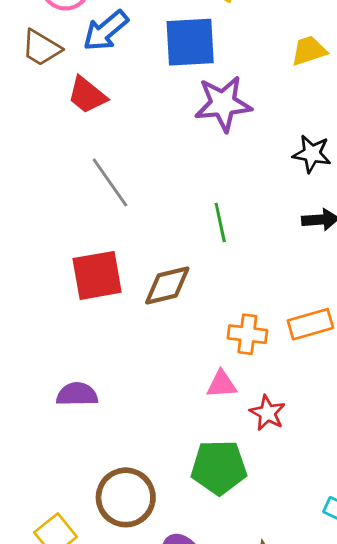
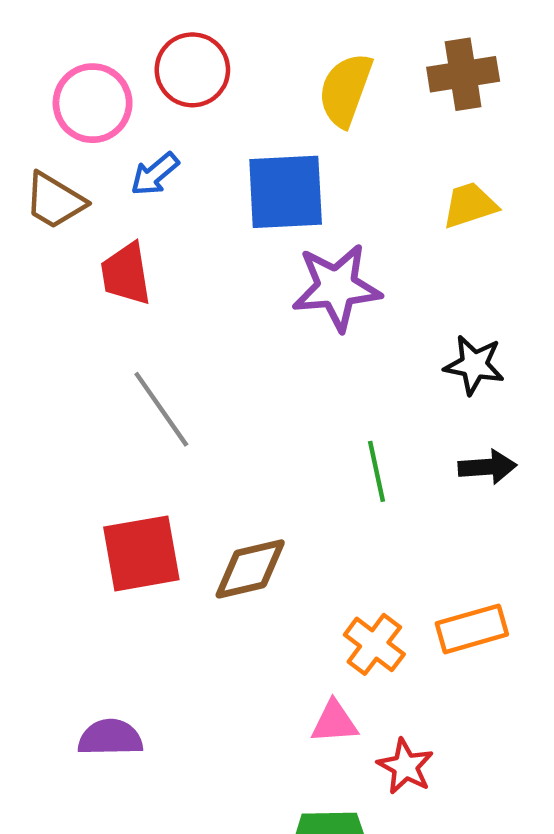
blue arrow: (106, 31) -> (155, 174), size x0.7
red trapezoid: (87, 95) -> (126, 274), turned 42
green line: (220, 223) -> (377, 471), moved
orange cross: (247, 334) -> (374, 644), turned 30

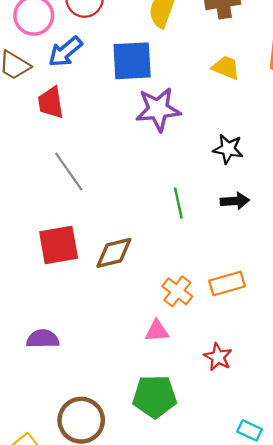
blue arrow: (155, 174) -> (65, 52), size x1.4
yellow trapezoid: (470, 205) -> (226, 68), turned 40
red star: (405, 766) -> (218, 357), moved

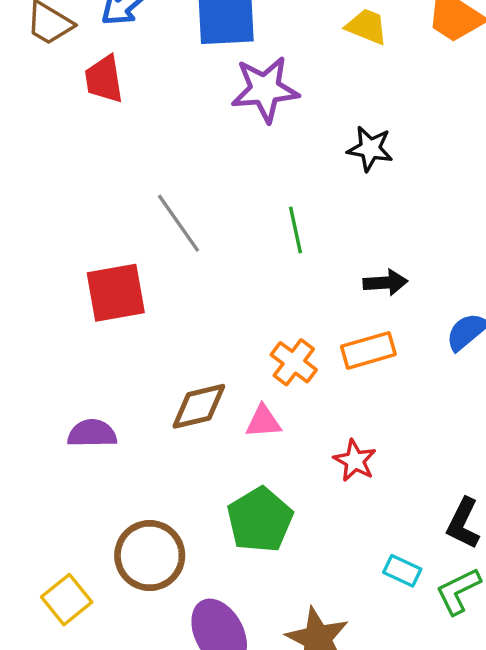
gray line: (69, 172) -> (179, 223), moved
black arrow: (235, 201) -> (385, 283), moved
brown diamond: (114, 253) -> (199, 406), moved
green pentagon: (155, 396) -> (260, 520), turned -30

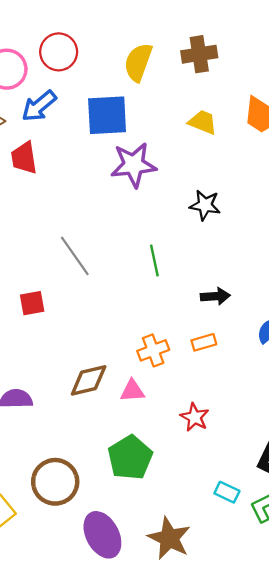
red square: (116, 293) -> (32, 303), size x0.6
orange rectangle: (368, 350) -> (204, 342), size x0.7
orange cross: (294, 362) -> (153, 350), turned 32

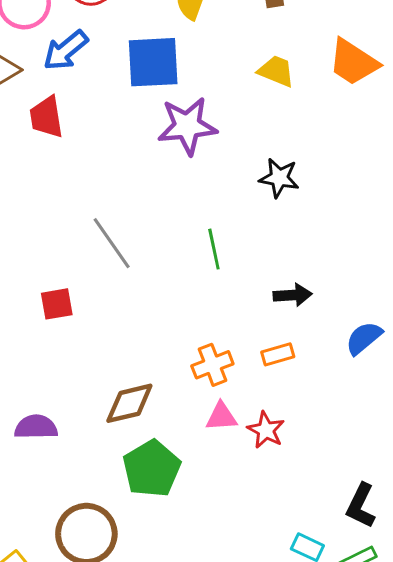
pink triangle: (132, 391) -> (221, 417), moved
red star: (195, 417) -> (266, 430), moved
green pentagon: (130, 458) -> (152, 469), moved

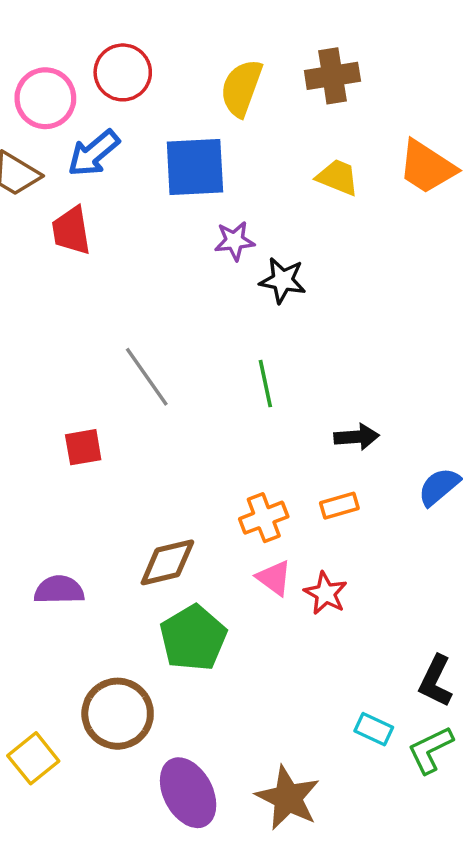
purple star: (187, 126) -> (234, 241), size x0.6
black star: (279, 178) -> (283, 280), moved
pink triangle: (221, 417) -> (274, 578), turned 40

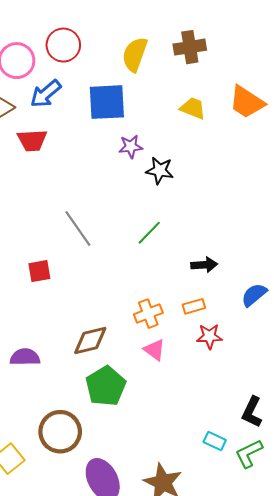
red trapezoid: (71, 231) -> (32, 140), turned -84
green line: (265, 384) -> (149, 233), turned 56
red star: (326, 593) -> (209, 336), moved, turned -30

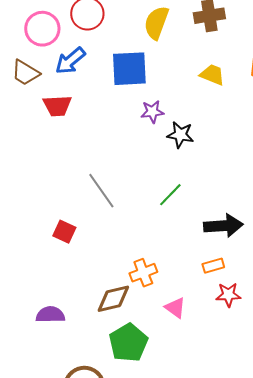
black arrow: (204, 265) -> (223, 226), size x1.5
red square: (39, 271) -> (64, 232), turned 35
orange cross: (148, 314) -> (143, 273), moved

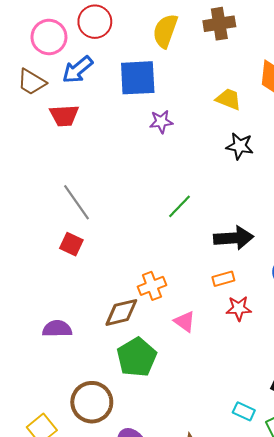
yellow trapezoid: (212, 75) -> (228, 99), moved
black star: (180, 135) -> (240, 146), moved
gray line: (101, 191) -> (77, 202), moved

